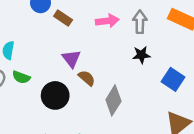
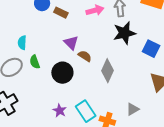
black star: (141, 55) -> (124, 33), size x1.6
green semicircle: (21, 77) -> (35, 62), turned 56

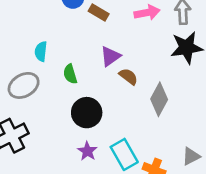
purple triangle: (71, 43) -> (110, 56), turned 35
green semicircle: (35, 62) -> (70, 74), moved
black circle: (62, 73) -> (87, 113), moved

